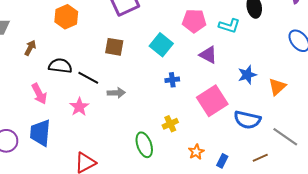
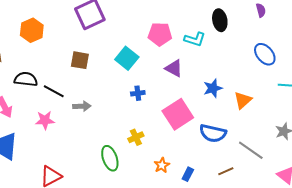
pink star: (79, 107) -> (45, 120), turned 30

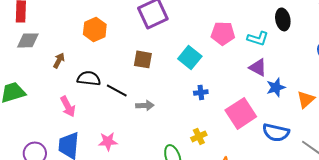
purple triangle: (174, 68) -> (258, 67), moved
pink star: (45, 120) -> (108, 141), moved

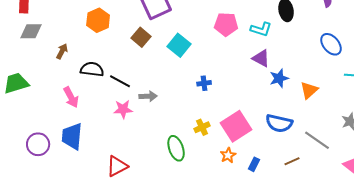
cyan square: (190, 57) -> (179, 45), moved
brown square: (143, 59) -> (141, 37), moved, turned 30
pink square: (241, 113) -> (236, 126), moved
pink star: (108, 141) -> (123, 109), moved

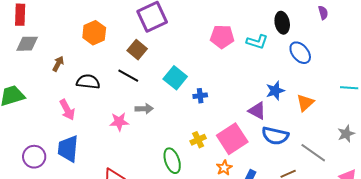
blue ellipse: (331, 44) -> (300, 53), moved
cyan square: (179, 45) -> (175, 78), moved
purple triangle: (261, 58) -> (257, 111), moved
black line: (120, 81) -> (128, 76), moved

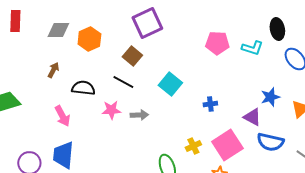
gray diamond: (27, 44) -> (58, 30), moved
blue cross: (200, 96) -> (210, 104), moved
pink star: (119, 122) -> (111, 110), moved

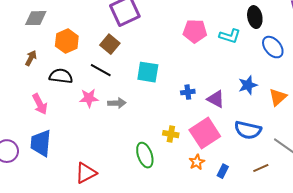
orange hexagon: (89, 39) -> (67, 41), moved
cyan square: (170, 84) -> (148, 72), turned -30
purple triangle: (252, 117) -> (216, 99), moved
yellow cross: (193, 146) -> (171, 134), turned 35

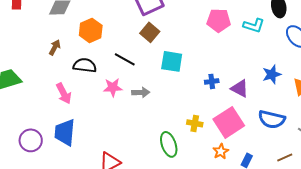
brown square: (110, 44) -> (150, 32), moved

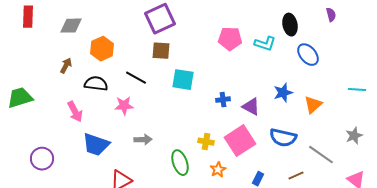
brown square: (150, 32) -> (161, 51), turned -36
gray arrow: (141, 92) -> (143, 140), moved
blue trapezoid: (65, 132) -> (96, 145), moved, turned -76
orange star: (221, 151) -> (218, 170), moved

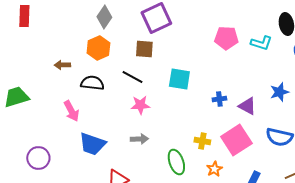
gray diamond: (71, 26) -> (104, 17), moved, turned -55
brown square: (161, 51) -> (144, 49), moved
brown arrow: (66, 66) -> (62, 65), turned -119
pink star: (124, 106) -> (140, 105), moved

